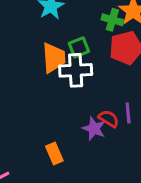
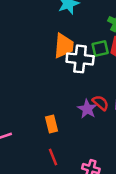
green square: (79, 47) -> (100, 49), moved

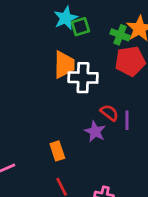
green square: (100, 49) -> (80, 27), moved
red semicircle: (100, 103) -> (109, 113), moved

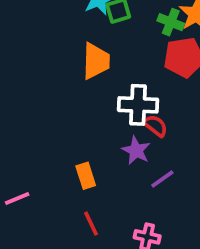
white cross: (83, 78) -> (138, 105), moved
purple line: (127, 120) -> (162, 179), moved, turned 54

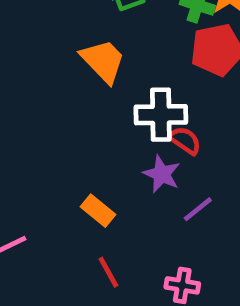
orange trapezoid: (96, 61) -> (103, 61), turned -42
orange rectangle: (86, 176) -> (98, 211), turned -30

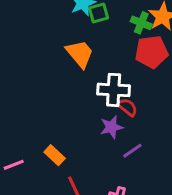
purple star: (162, 174) -> (111, 127), turned 30
orange rectangle: (98, 211) -> (55, 155), moved

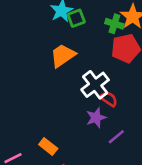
orange trapezoid: (80, 54) -> (63, 55), turned -80
white cross: (114, 90) -> (95, 85), turned -36

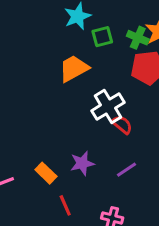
green square: (76, 18) -> (102, 37), moved
purple star: (96, 118) -> (82, 163), moved

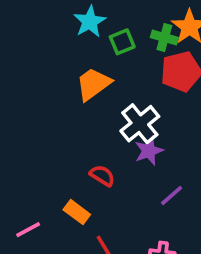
red semicircle: (122, 125) -> (102, 176), moved
purple star: (82, 163) -> (149, 151), moved

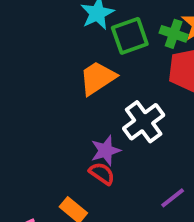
green square: (122, 42) -> (130, 36), size x1.4
purple star: (149, 151) -> (106, 151), moved

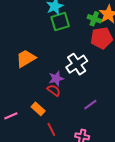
green square: (130, 36) -> (60, 22), moved
orange trapezoid: (98, 78) -> (26, 58), moved

